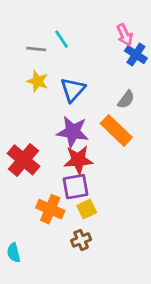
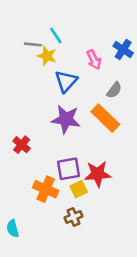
pink arrow: (125, 35) -> (94, 60), moved
yellow star: (38, 81) -> (47, 56), moved
red cross: (24, 160) -> (22, 145), size x0.6
red star: (78, 160) -> (98, 174), moved

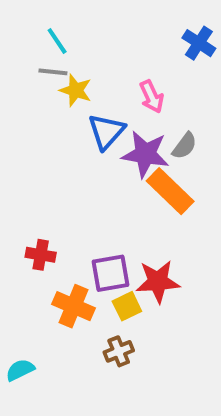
cyan line: (56, 36) -> (57, 41), moved
blue cross: (123, 49) -> (199, 43), moved
purple star: (66, 119) -> (145, 154), moved
red cross: (22, 145) -> (41, 255), moved, turned -30
cyan semicircle: (13, 228) -> (20, 370), turned 78

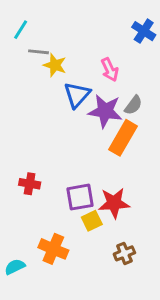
cyan line: (57, 41) -> (21, 30), moved, turned 66
orange rectangle: (170, 191) -> (123, 138), turned 76
orange cross: (74, 306) -> (53, 249), moved
brown cross: (119, 351) -> (124, 253), moved

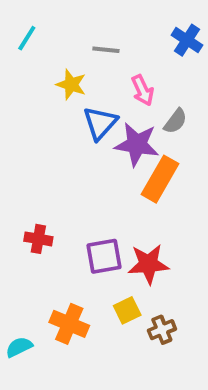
gray line: (39, 52) -> (106, 50), moved
gray semicircle: (133, 105) -> (175, 121), moved
yellow square: (92, 221) -> (127, 310), moved

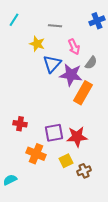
blue cross: (187, 40) -> (97, 21), turned 35
orange cross: (69, 324) -> (36, 154), moved

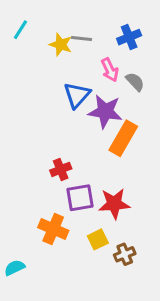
blue cross: (97, 21) -> (129, 37), moved
yellow star: (37, 44) -> (61, 45), moved
gray semicircle: (91, 63) -> (135, 82), moved, turned -80
red cross: (20, 124) -> (61, 169), moved, turned -32

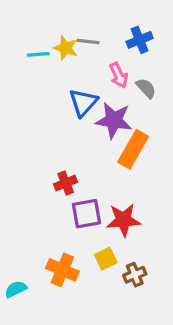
cyan line: (20, 30) -> (38, 54), moved, turned 54
orange cross: (53, 229) -> (62, 270), moved

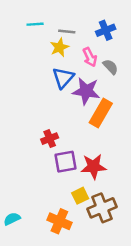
yellow star: (66, 48) -> (59, 47), moved, turned 30
cyan line: (38, 54) -> (35, 24), moved
orange cross: (62, 270) -> (59, 221), moved
brown cross: (135, 275) -> (102, 208), size x1.6

